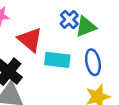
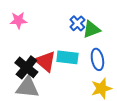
red triangle: (30, 40) -> (45, 61), moved

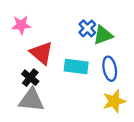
red triangle: (45, 61) -> (41, 53), moved
black cross: (26, 67) -> (30, 78), size x0.7

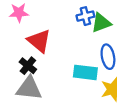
blue cross: (87, 28) -> (85, 16), turned 30
cyan rectangle: (76, 66) -> (85, 72), moved

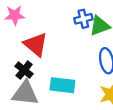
cyan rectangle: (85, 72) -> (62, 85), moved

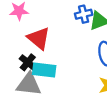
cyan rectangle: (62, 85) -> (44, 70), moved

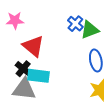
blue cross: (84, 14) -> (75, 24), turned -35

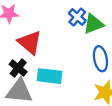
cyan rectangle: (38, 76) -> (49, 76), moved

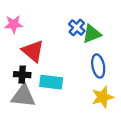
black cross: (18, 68) -> (22, 75), turned -35

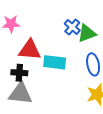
red triangle: (33, 51) -> (30, 50), turned -35
cyan rectangle: (51, 82) -> (55, 62), moved

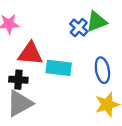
green triangle: (87, 33) -> (97, 22), moved
gray triangle: (20, 93) -> (20, 103), turned -35

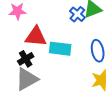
black cross: (18, 80) -> (26, 59), turned -35

